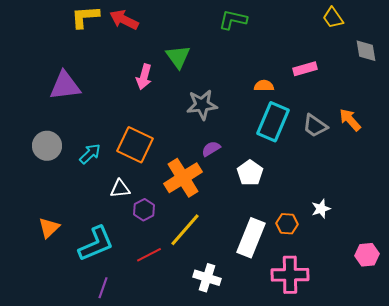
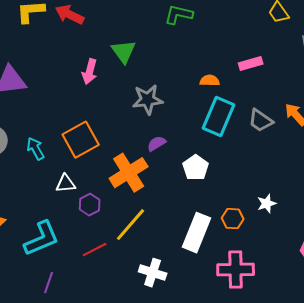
orange square: (135, 145) -> (81, 140), turned 36
cyan arrow: (90, 154) -> (36, 149), turned -75

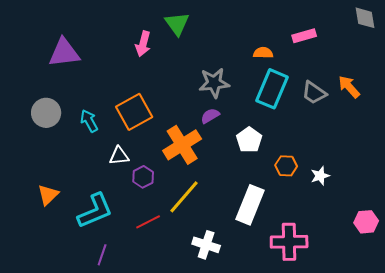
gray star: (148, 100) -> (214, 83), moved
orange hexagon: (233, 219) -> (286, 166), moved

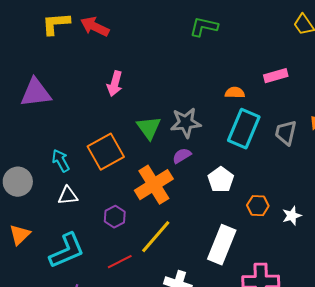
green triangle: (177, 24) -> (149, 128), moved
gray trapezoid: (314, 93) -> (286, 133), turned 68
gray circle: (46, 113) -> (18, 182), moved
white triangle: (119, 156) -> (68, 196), moved

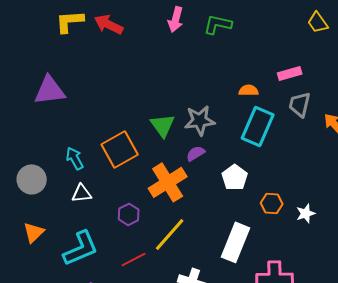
pink arrow: (115, 84) -> (176, 19), moved
gray trapezoid: (286, 133) -> (300, 104), moved

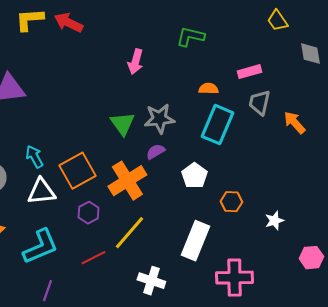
pink arrow: (176, 19) -> (135, 62), moved
green L-shape: (218, 24) -> (190, 37), moved
orange square: (120, 149) -> (77, 171), moved
white triangle: (82, 193) -> (41, 192), size x1.4
white star: (306, 213) -> (274, 221), moved

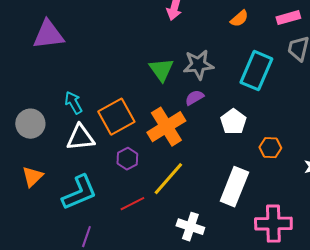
orange semicircle: (208, 89) -> (239, 19), moved, turned 138

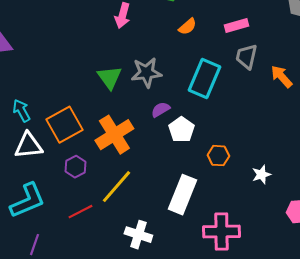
purple semicircle: (194, 98) -> (160, 110), moved

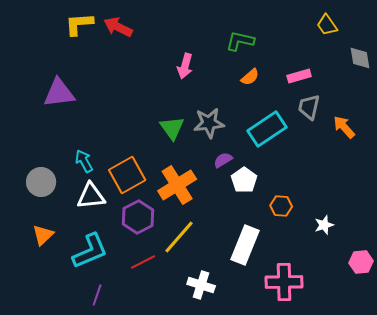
cyan rectangle: (204, 79) -> (267, 129), turned 33
purple hexagon: (75, 167) -> (138, 217), size x1.5

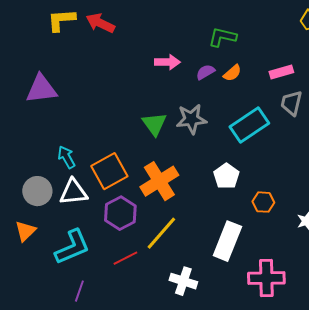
pink arrow: (185, 66) -> (167, 62), turned -105
purple semicircle: (223, 160) -> (205, 72), moved
gray circle: (41, 182) -> (37, 191), moved

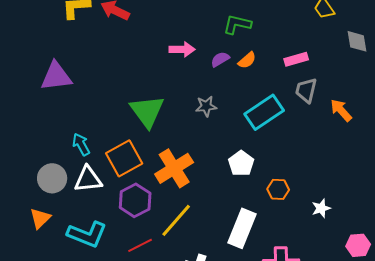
gray star: (191, 119) -> (206, 106), size x0.7
green triangle: (154, 124) -> (147, 111), moved, size x1.4
cyan L-shape: (72, 247) -> (87, 234), turned 45

